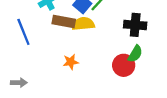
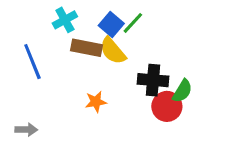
yellow semicircle: (83, 24) -> (113, 51), turned -125
black cross: (135, 25) -> (153, 80), moved

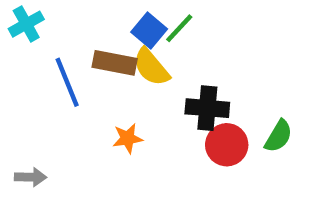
cyan cross: (65, 20) -> (26, 24), moved
blue line: (32, 62) -> (67, 82), moved
green semicircle: (182, 91) -> (278, 136), moved

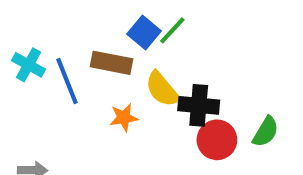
cyan cross: (26, 24) -> (28, 65), moved, turned -32
yellow semicircle: (151, 67) -> (162, 89), moved
orange star: (128, 138) -> (124, 118), moved

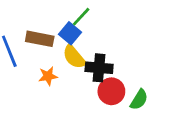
blue square: (144, 32) -> (70, 33), moved
green semicircle: (266, 132) -> (139, 100), moved

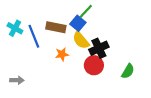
black cross: (99, 68) -> (99, 48), turned -30
red circle: (111, 91) -> (94, 65), moved

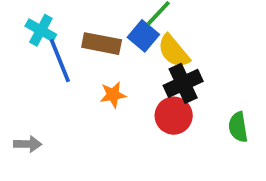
cyan cross: (15, 28) -> (41, 30), moved
yellow semicircle: (81, 40) -> (174, 51), moved
green semicircle: (128, 71) -> (238, 127), turned 140

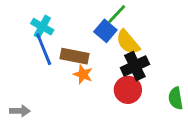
cyan cross: (41, 30) -> (42, 27), moved
brown rectangle: (102, 44) -> (75, 56), moved
orange star: (113, 95) -> (83, 74), turned 30

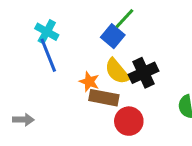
yellow semicircle: (128, 42) -> (117, 71), moved
brown rectangle: (75, 56) -> (104, 98), moved
red circle: (128, 90) -> (129, 121), moved

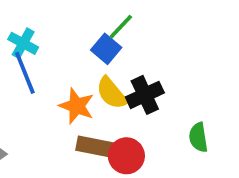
orange star: (89, 82) -> (77, 106), size x1.4
brown rectangle: (104, 98) -> (95, 147), moved

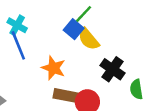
yellow semicircle: (112, 93) -> (89, 39), moved
black cross: (145, 95) -> (112, 69), moved, turned -30

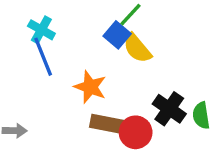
black cross: (112, 69) -> (169, 109), moved

